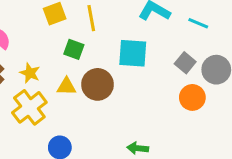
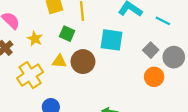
yellow star: (30, 73) -> (35, 39), moved

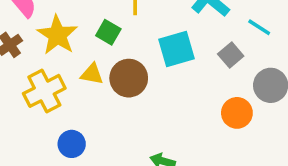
yellow star: (35, 39) -> (57, 35), size x1.6
cyan square: (112, 40) -> (176, 49), turned -30
gray square: (151, 50) -> (231, 55), moved

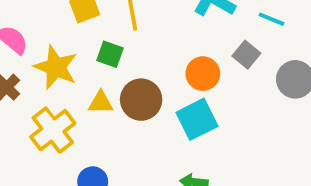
cyan square: (176, 49) -> (197, 119), moved
orange circle: (237, 113) -> (203, 74), moved

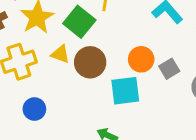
green square: (110, 54) -> (79, 22), size x1.5
gray square: (246, 55) -> (169, 69), moved

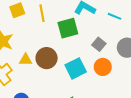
green square: (79, 22) -> (68, 28), moved, turned -35
orange circle: (141, 59) -> (103, 67), moved

